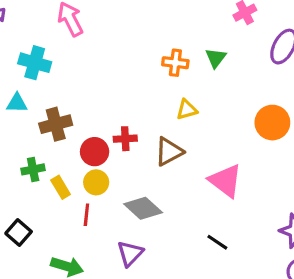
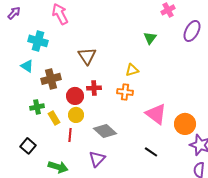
orange cross: (175, 63) -> (125, 92), moved
cyan triangle: (17, 103) -> (27, 66), turned 32
orange circle: (272, 123) -> (185, 124), moved
brown triangle: (169, 152) -> (87, 56), moved, turned -36

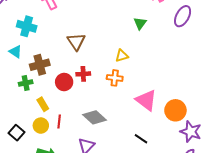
green cross: (37, 107) -> (26, 83), moved
yellow circle: (76, 115) -> (41, 126), moved

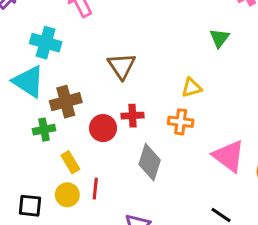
cyan triangle: (15, 52) -> (28, 81), size x1.6
gray diamond: (94, 117) -> (150, 162), moved, turned 65
black square: (17, 133) -> (30, 206), turned -35

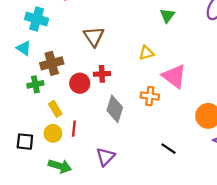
cyan triangle: (28, 81) -> (24, 48), size x0.6
orange cross: (181, 122) -> (150, 96), moved
pink triangle: (229, 156) -> (174, 76), moved

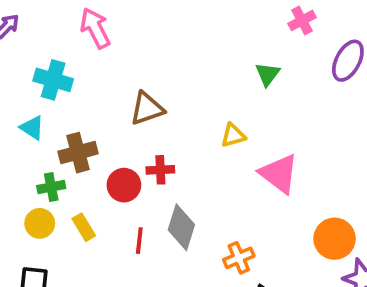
brown triangle: (94, 37) -> (147, 109), turned 45
orange cross: (150, 96) -> (239, 258), moved, turned -30
red line: (74, 129) -> (139, 241), moved
yellow circle: (53, 133) -> (40, 223), moved

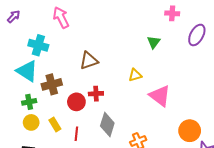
pink cross: (302, 20) -> (172, 13), turned 32
cyan triangle: (32, 128) -> (27, 71), size x1.6
green cross: (51, 187) -> (29, 102), moved
red line: (139, 241) -> (76, 134), moved

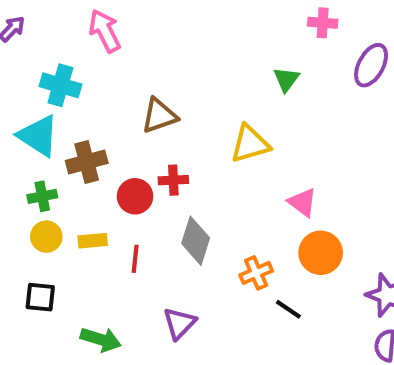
yellow triangle: (135, 75) -> (250, 144), size x1.5
pink triangle: (160, 96) -> (302, 202), moved, size x0.7
yellow rectangle: (55, 125) -> (93, 241), turned -64
orange circle: (190, 131) -> (321, 253), moved

